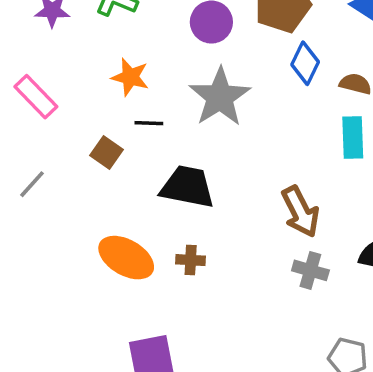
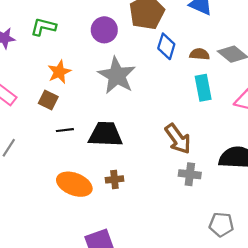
orange star: (130, 77) -> (59, 72), turned -30
black line: (149, 123) -> (65, 130), moved
brown square: (106, 153) -> (48, 100), moved

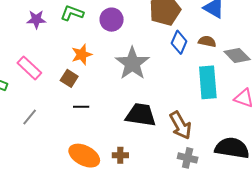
purple circle: (104, 30) -> (112, 20), moved
brown semicircle: (200, 54) -> (207, 41), moved
cyan rectangle: (203, 88) -> (208, 82), size x1.4
black trapezoid: (105, 134) -> (141, 115), moved

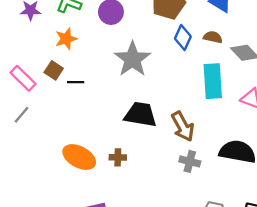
orange star: (82, 55) -> (66, 39), moved
pink rectangle: (29, 68) -> (23, 78), moved
brown square: (69, 78) -> (54, 70), moved
black line: (81, 107) -> (76, 82), moved

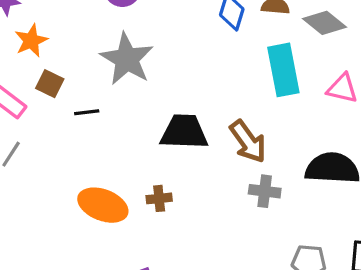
orange star: (66, 39) -> (31, 41), moved
gray star: (132, 59) -> (127, 59), moved
black line: (76, 82) -> (87, 112), moved

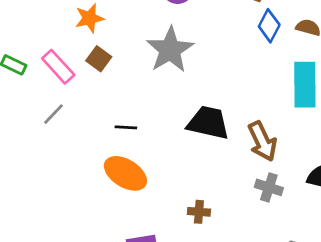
black line: (87, 112) -> (126, 127), moved
brown cross: (159, 198) -> (199, 212), moved

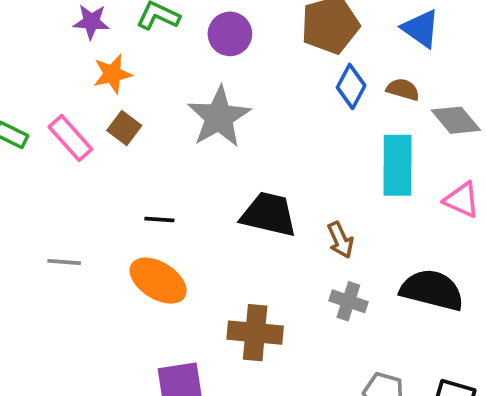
gray line: (54, 114) -> (64, 262), moved, turned 50
brown arrow: (262, 141) -> (340, 240), size x0.7
brown cross: (199, 212) -> (255, 333), size x1.8

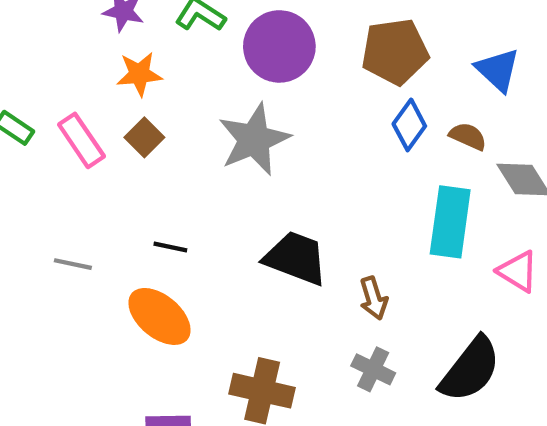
purple circle: (230, 34) -> (279, 46), size x1.4
gray line: (64, 262) -> (73, 264), moved
black semicircle: (432, 290) -> (470, 369), turned 106

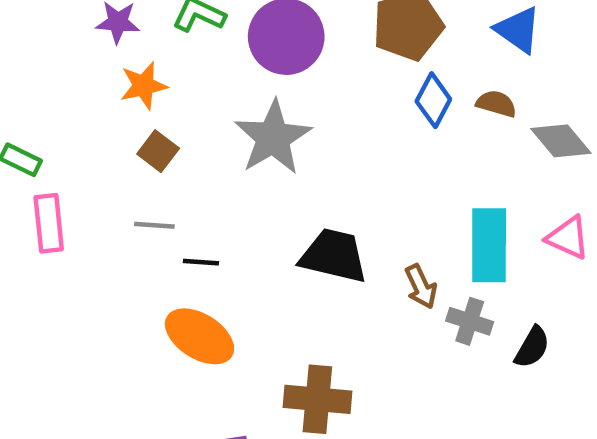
pink rectangle: (81, 140) -> (49, 223), moved, turned 36
cyan rectangle: (450, 222) -> (489, 245), moved
gray line: (73, 264) -> (154, 225), moved
gray cross: (373, 369) -> (470, 321), moved
black semicircle: (470, 369) -> (532, 347), size x0.6

